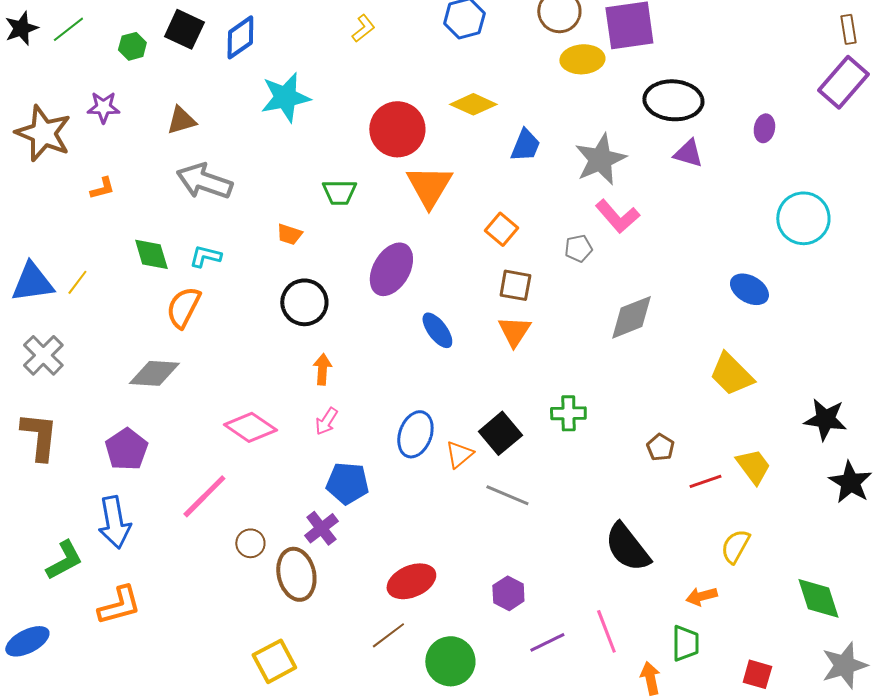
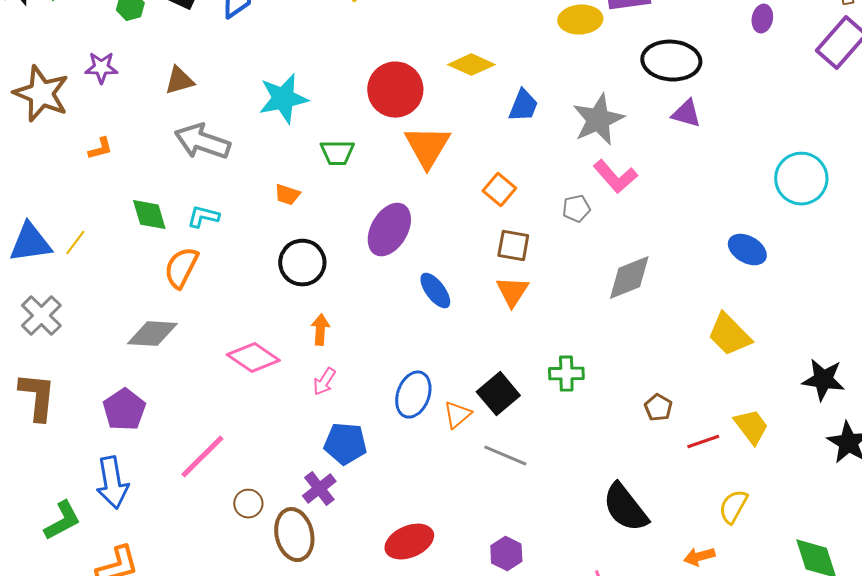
cyan star: (285, 97) -> (283, 99), moved
purple ellipse: (764, 128) -> (762, 19), moved
pink diamond: (250, 427) -> (253, 358), moved

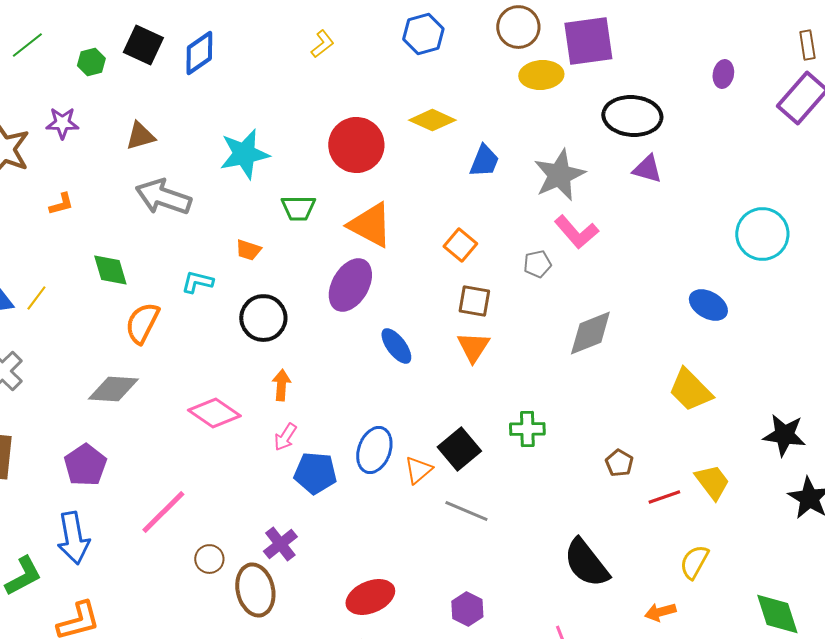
orange triangle: (427, 147) -> (370, 225), moved, turned -33
cyan L-shape: (203, 217) -> (197, 282), moved
blue pentagon: (345, 444) -> (315, 473), moved

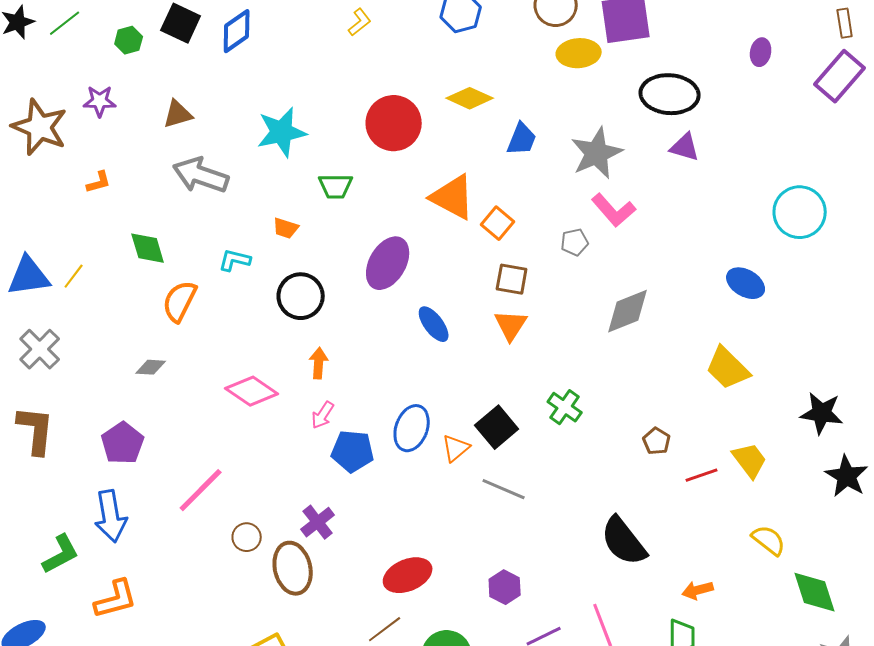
orange triangle: (370, 225) -> (453, 197), moved
gray diamond: (113, 389) -> (151, 367), size x0.6
green cross: (527, 429) -> (565, 407), turned 36
yellow semicircle: (694, 562) -> (769, 540), moved, turned 99

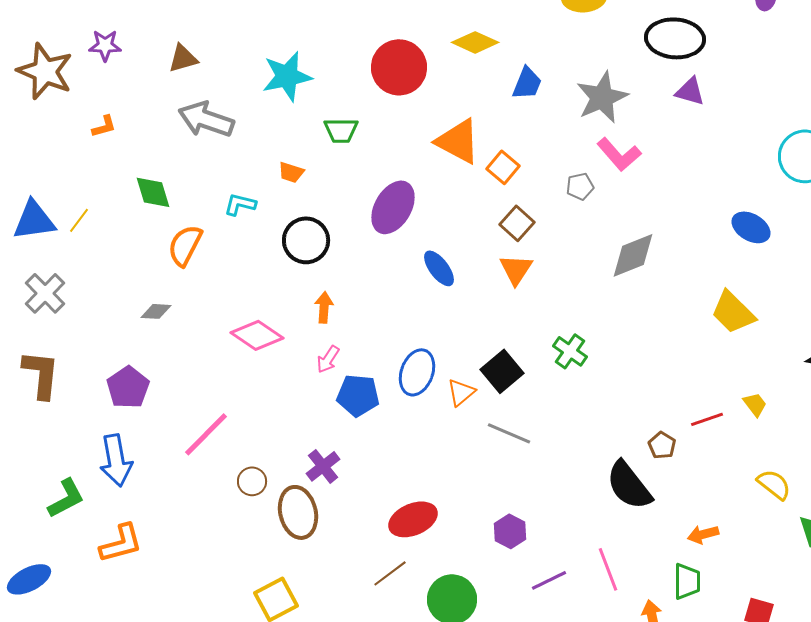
brown square: (512, 279) -> (517, 223), turned 32
brown pentagon: (657, 441) -> (662, 445), moved
yellow trapezoid: (750, 460) -> (755, 404), size x0.7

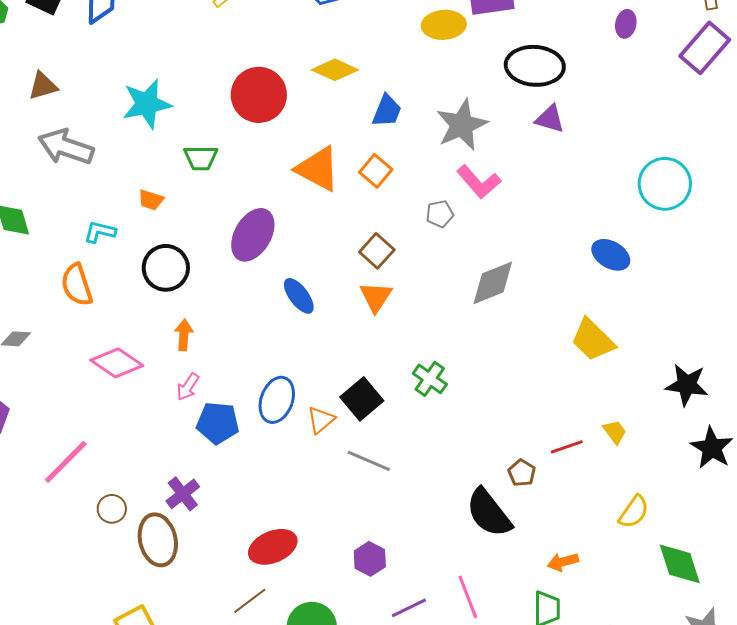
orange square: (503, 167) -> (376, 171), moved
orange semicircle: (185, 245) -> (77, 285), moved, turned -45
yellow semicircle: (774, 484) -> (634, 512), turned 87

